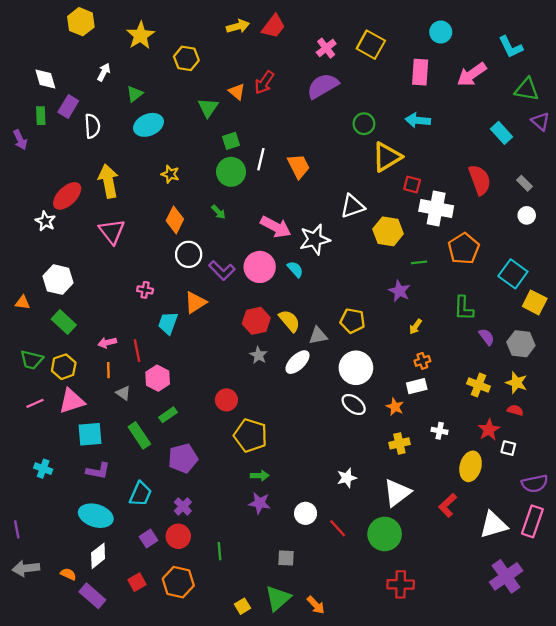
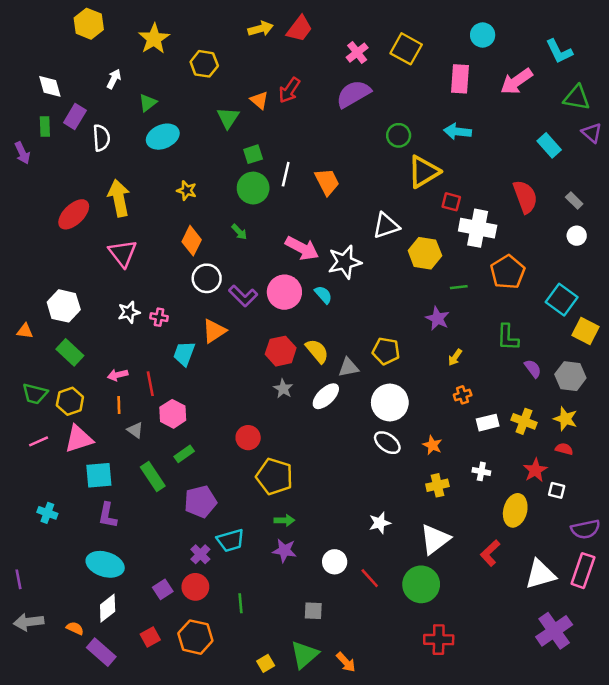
white star: (45, 221) -> (129, 312), moved, turned 30
white rectangle: (417, 386) -> (488, 423), moved
purple L-shape: (98, 471) -> (108, 515), turned 90
cyan trapezoid: (140, 494) -> (230, 540), moved, turned 50

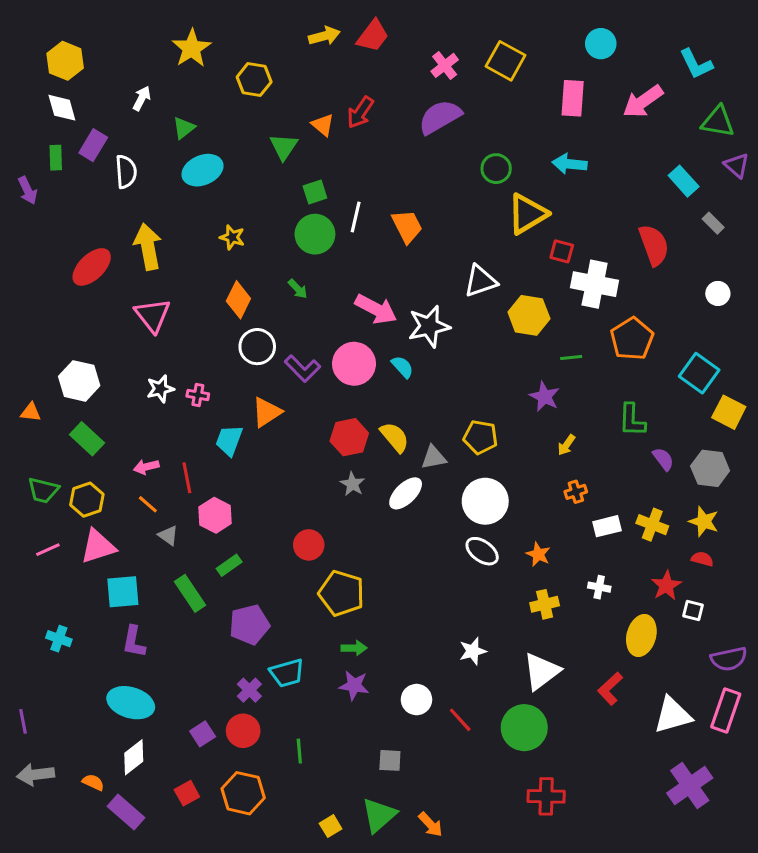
yellow hexagon: (89, 24) -> (65, 61), moved
gray rectangle: (574, 201) -> (713, 223), moved
orange line: (119, 405) -> (148, 504), turned -48

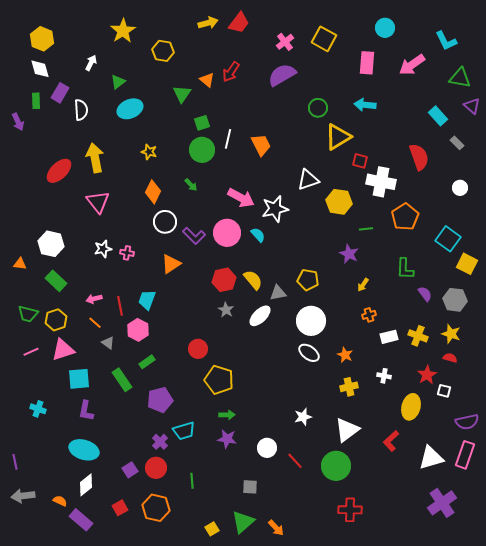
cyan trapezoid: (229, 440) -> (147, 300), moved

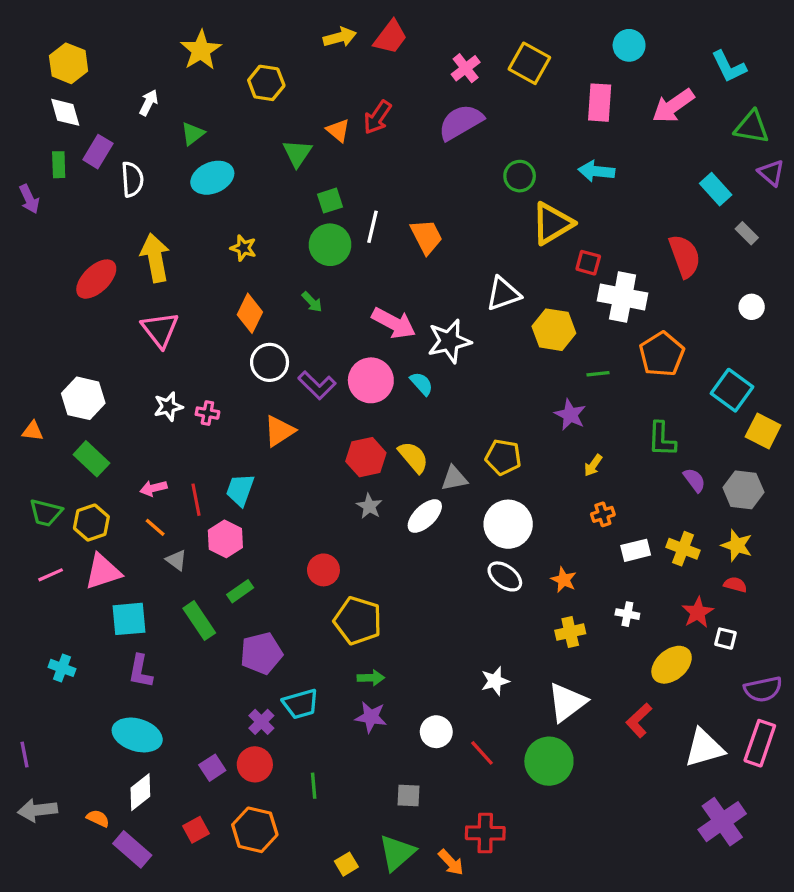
yellow ellipse: (411, 407) -> (672, 665), turned 35
red cross: (350, 510) -> (485, 833), moved

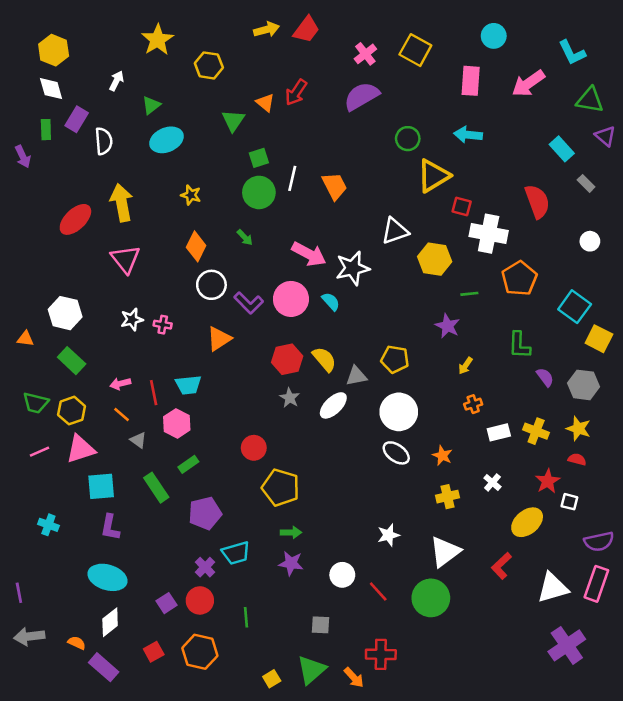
cyan trapezoid: (240, 490) -> (188, 385), turned -116
white cross: (627, 614) -> (492, 482), turned 30

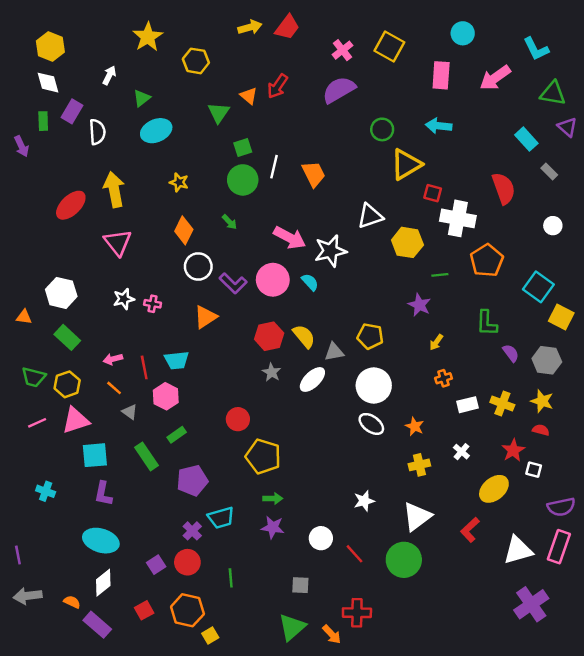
yellow square: (272, 679) -> (210, 636), moved

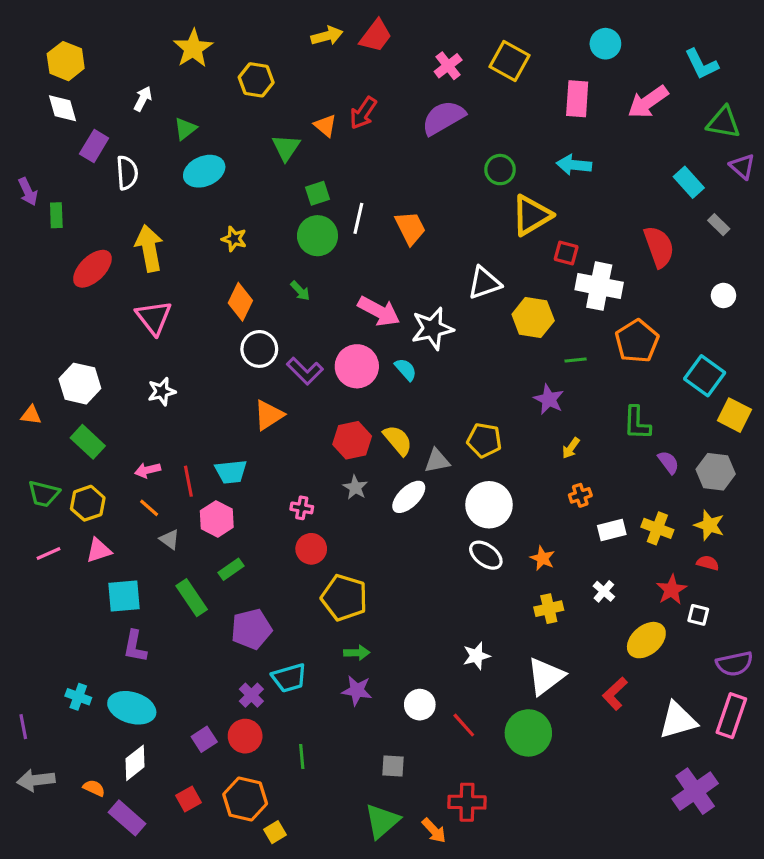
green rectangle: (43, 121) -> (56, 215), moved
pink cross: (153, 304) -> (302, 508), moved
pink triangle: (76, 420) -> (99, 550), size x0.7
cyan cross: (46, 491) -> (78, 697), moved

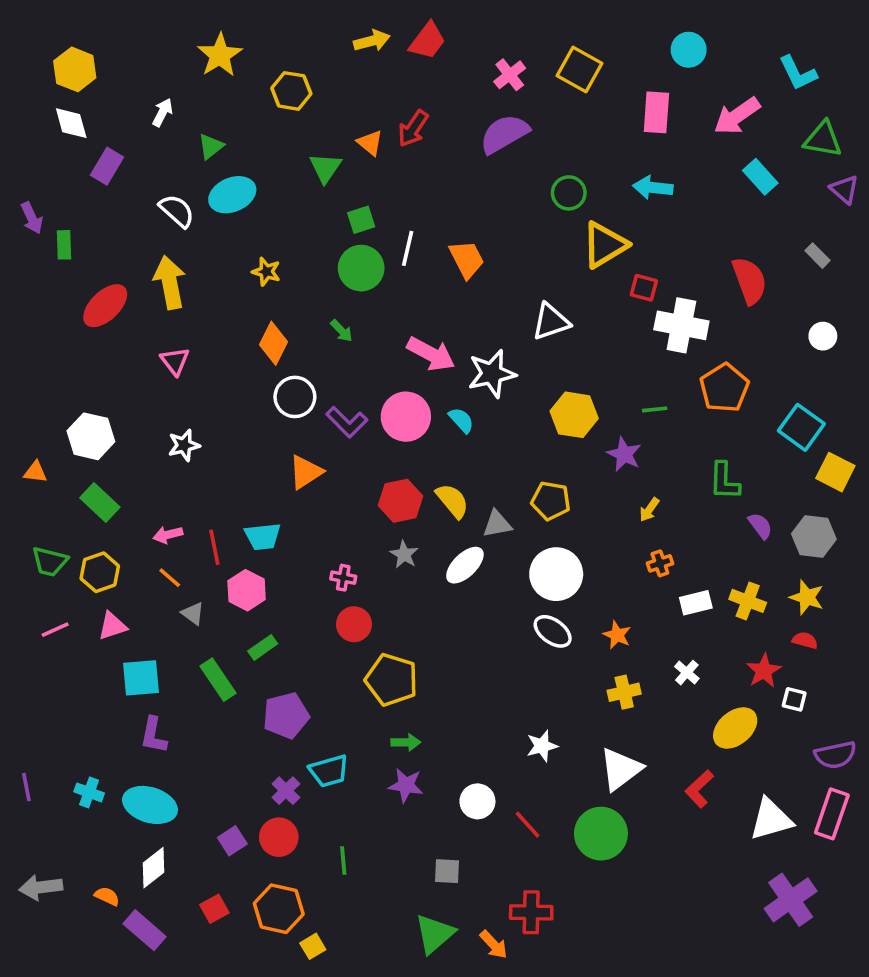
white semicircle: (127, 173) -> (177, 211), moved, turned -44
cyan rectangle: (689, 182) -> (760, 177), moved
pink triangle: (154, 318) -> (175, 361), size x0.7
yellow hexagon: (533, 318) -> (574, 415), moved
purple line: (23, 727) -> (26, 787), moved

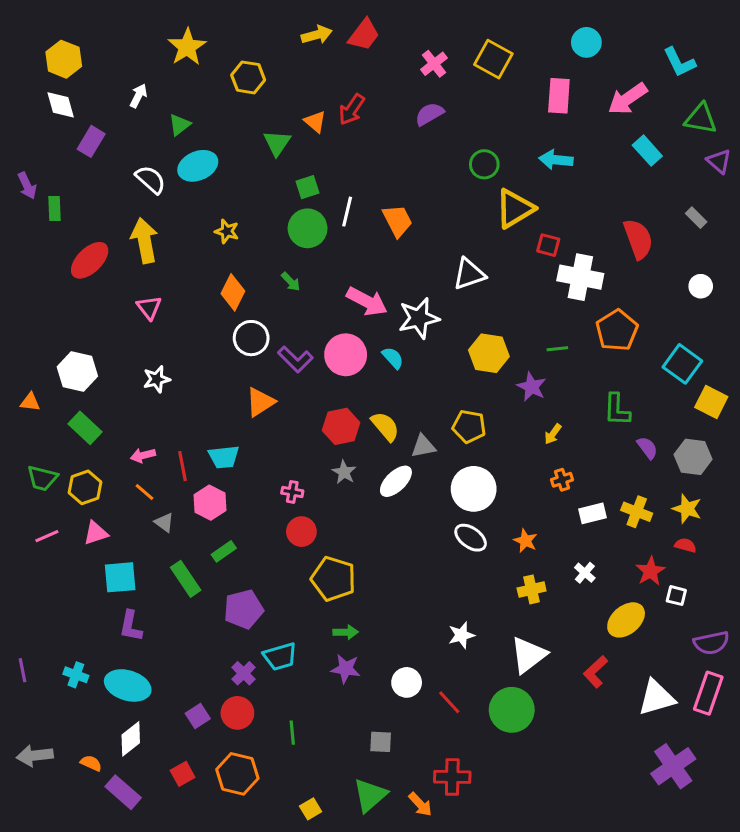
purple semicircle: (504, 134) -> (429, 114), size x0.7
yellow square: (313, 946) -> (311, 809), moved

